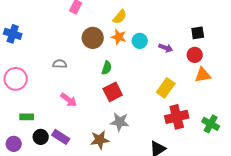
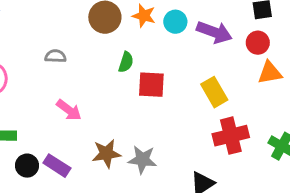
purple arrow: (166, 48) -> (214, 32), size x1.6
yellow rectangle: (166, 88) -> (214, 92), turned -66
red square: (113, 92) -> (151, 85), moved, turned 30
gray star: (120, 122) -> (142, 160), moved
brown star: (100, 140) -> (106, 154), moved

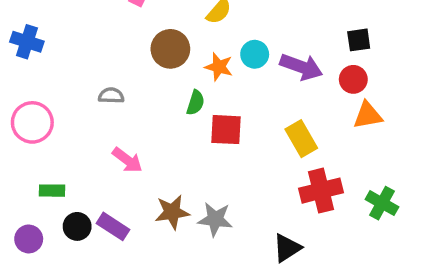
orange star: (144, 16) -> (219, 67), moved

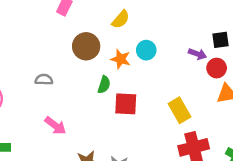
purple arrow: (301, 67) -> (197, 54), moved, size x0.6

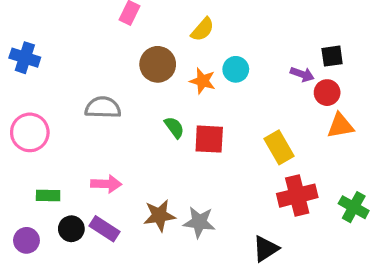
gray semicircle: (44, 80) -> (103, 108), size x1.5
green semicircle: (104, 85) -> (174, 127), moved, turned -54
pink arrow: (55, 126) -> (106, 184), moved, turned -35

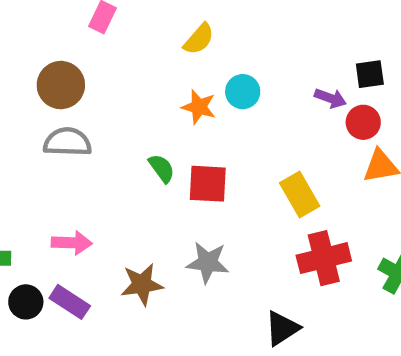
brown circle: (158, 64) -> (61, 85), moved
gray star: (199, 222) -> (208, 263), moved

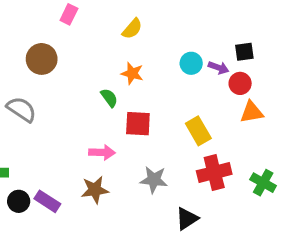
cyan circle: (243, 92) -> (191, 63), moved
gray semicircle: (67, 142) -> (21, 109), moved, turned 32
green semicircle: (162, 168) -> (109, 98), moved
pink arrow: (72, 243) -> (102, 152), moved
gray star: (208, 263) -> (154, 180), moved

